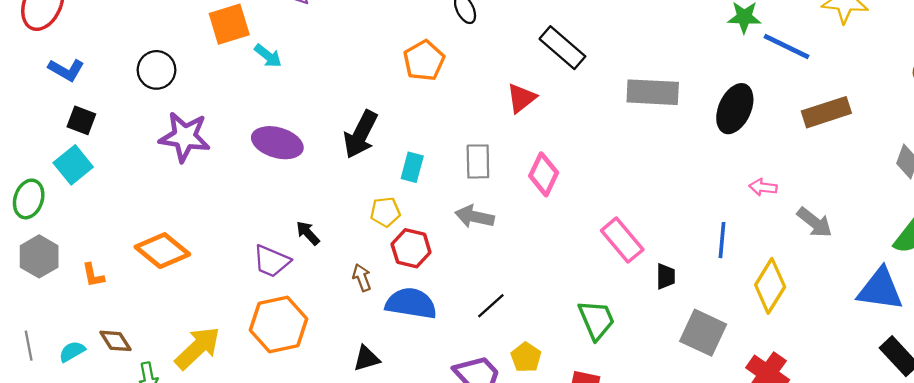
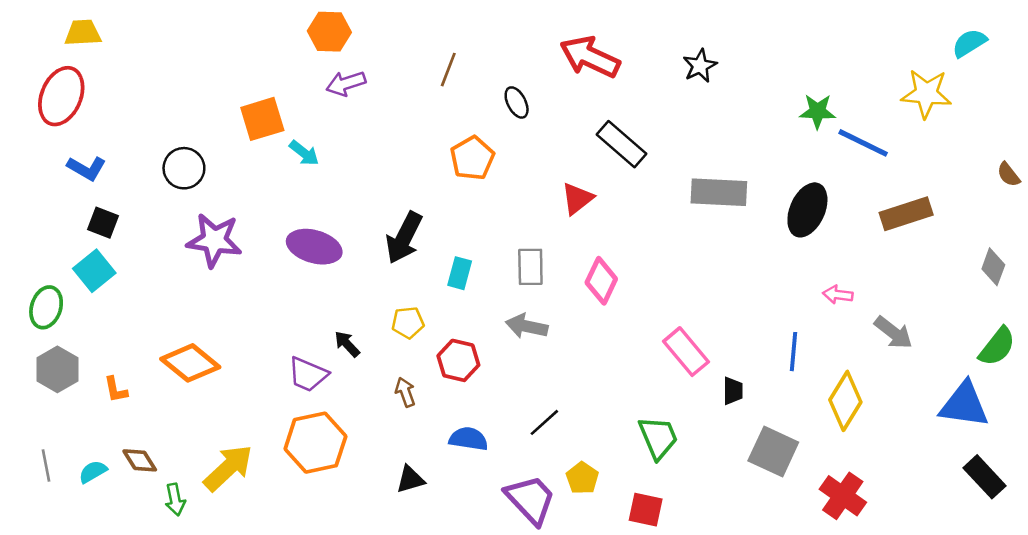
yellow pentagon: (385, 212) -> (408, 323), moved
blue semicircle: (411, 303) -> (468, 439), moved, size x0.7

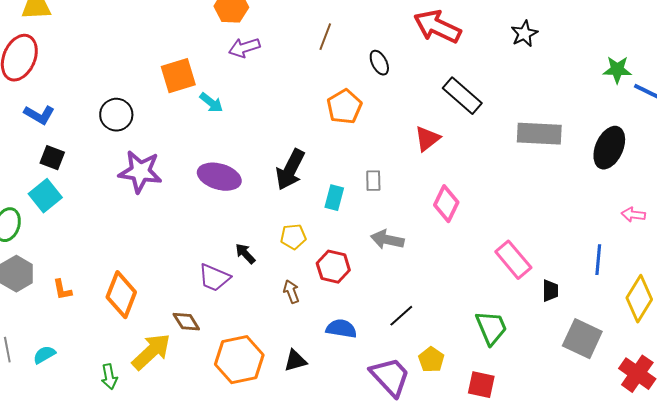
gray rectangle: (530, 267) -> (373, 181), moved, size x0.7
orange diamond: (190, 363) -> (121, 295), moved, turned 72
orange hexagon: (315, 443) -> (239, 360), moved
brown diamond: (140, 460) -> (186, 322), moved

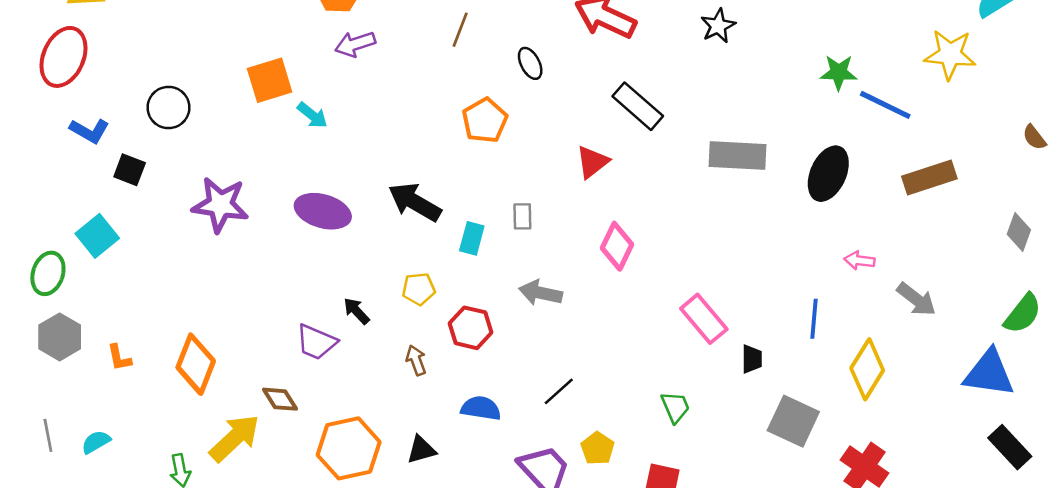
black circle: (116, 115) -> (169, 107), moved
black square: (52, 158) -> (130, 170), moved
black arrow: (290, 170) -> (415, 202), turned 93
green trapezoid: (491, 328) -> (675, 407), size x0.7

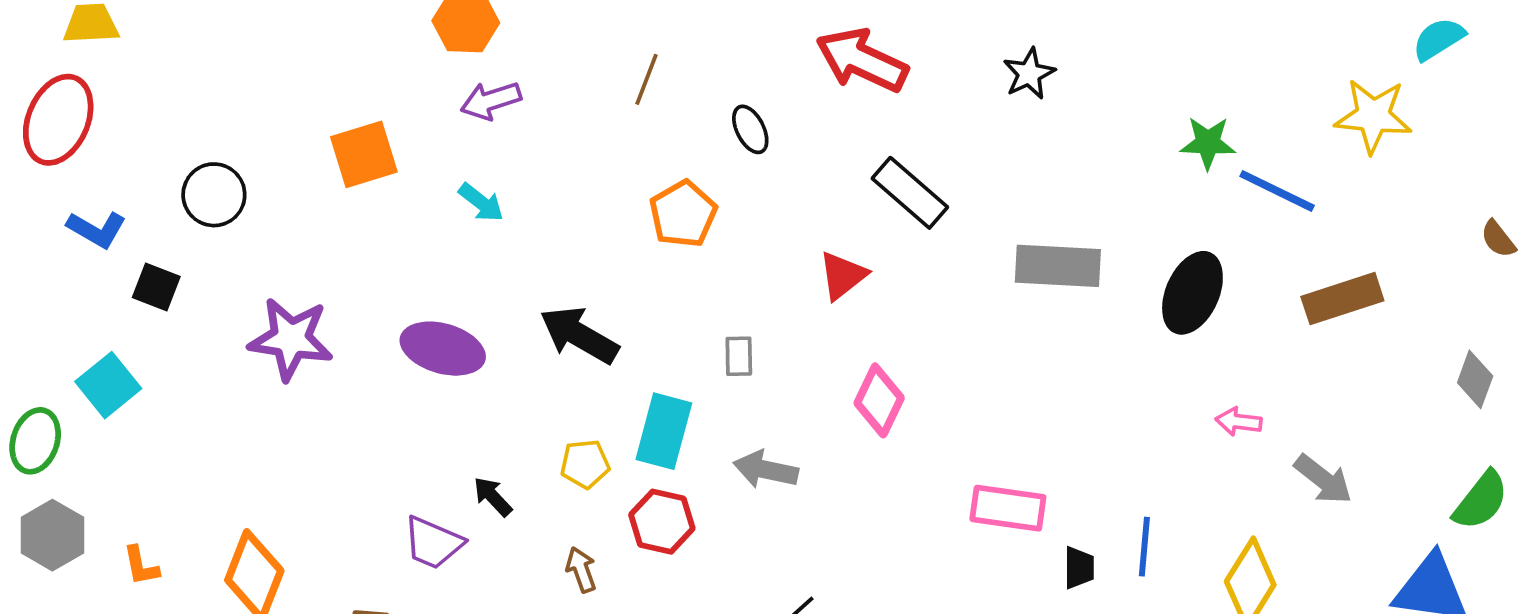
cyan arrow: (312, 115) -> (481, 202), moved
cyan rectangle: (472, 238) -> (664, 431), moved, size x1.5
pink rectangle: (704, 319) -> (1008, 508), turned -42
blue line: (814, 319) -> (1144, 547), moved

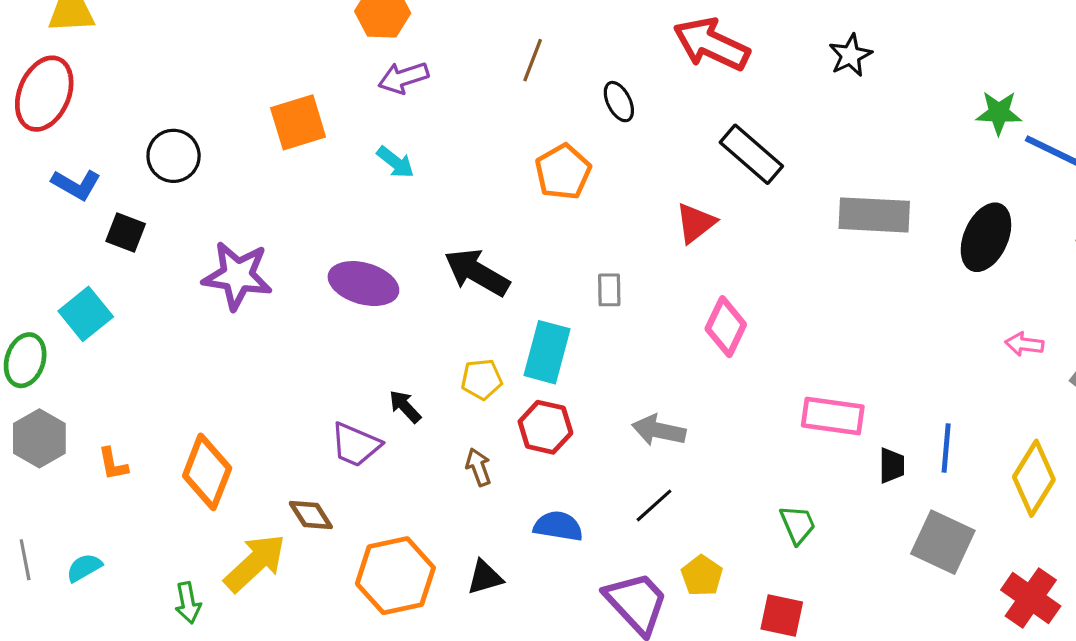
gray arrow: (766, 470) -> (659, 430), moved

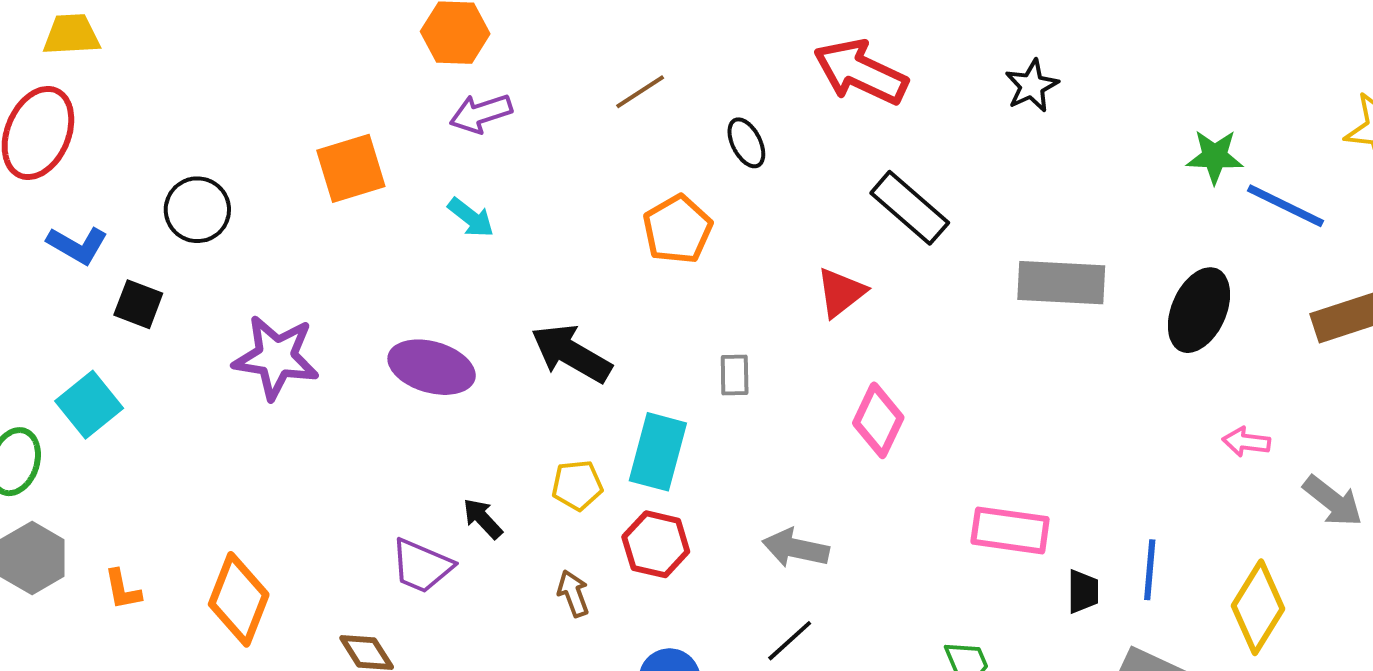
brown line: (533, 60) -> (640, 92), turned 36

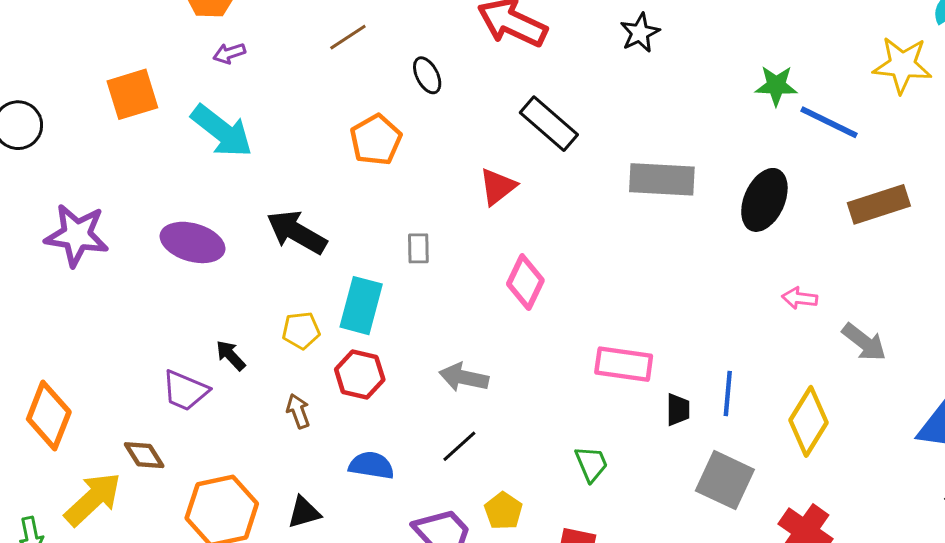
purple arrow: (481, 113) -> (229, 53), size x0.7
cyan arrow: (471, 218) -> (222, 131), size x1.8

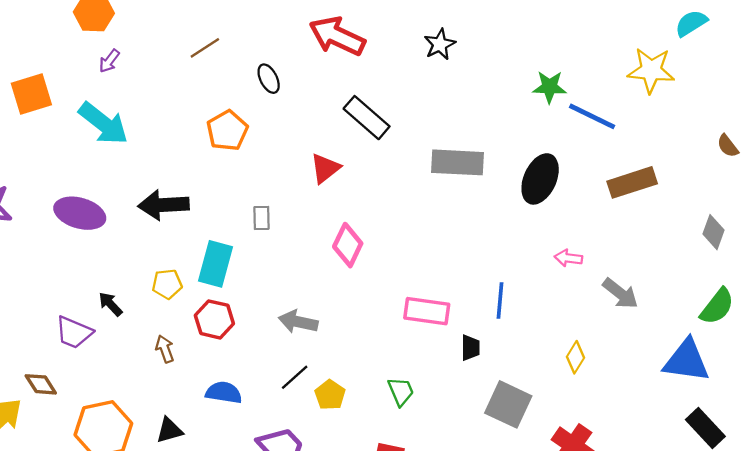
purple arrow: (229, 53) -> (109, 61), turned -35
black arrow: (297, 232) -> (164, 205), turned -33
blue line: (728, 394) -> (500, 301), moved
yellow diamond: (808, 421) -> (575, 357), size x0.6
yellow pentagon: (503, 511) -> (330, 395), moved

